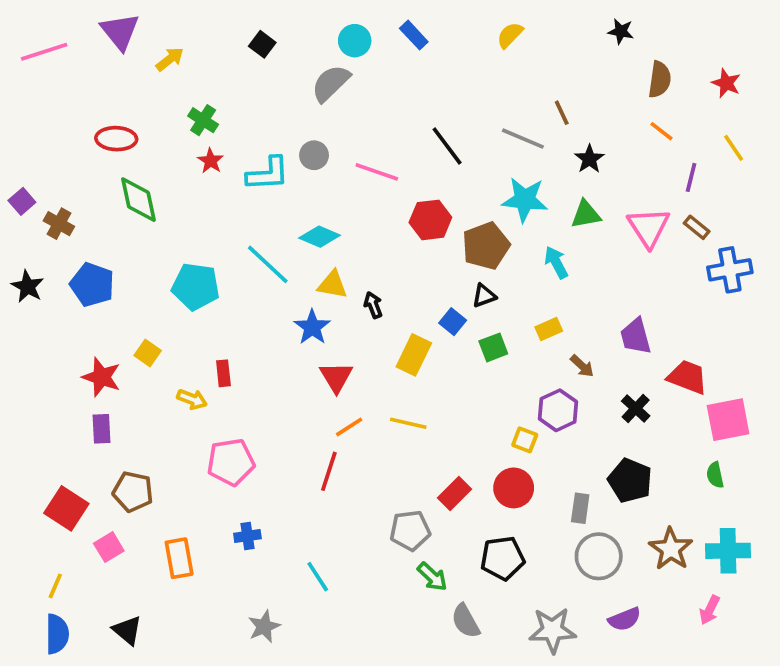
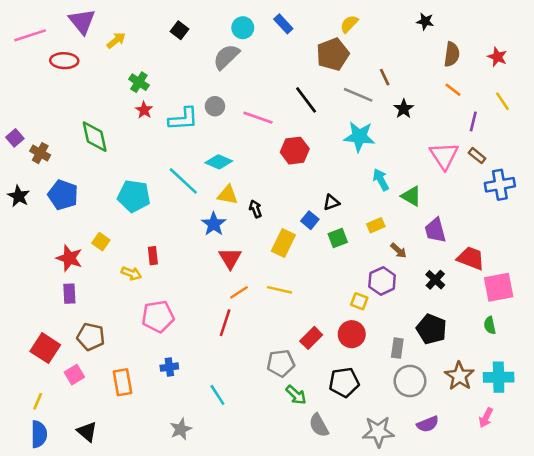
red ellipse: (116, 139) -> (64, 61), moved
green triangle: (586, 214) -> (411, 196), moved, turned 40
brown pentagon: (486, 246) -> (333, 54), moved

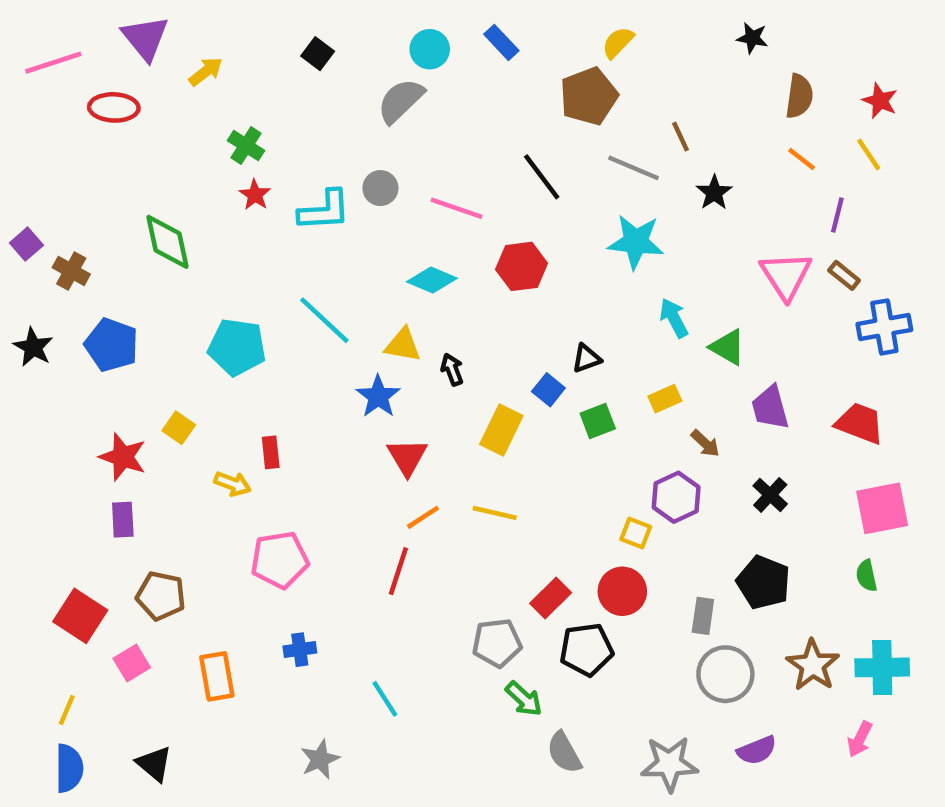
yellow line: (502, 101) -> (869, 154), moved
cyan diamond: (219, 162) -> (432, 280), moved
red trapezoid: (471, 258) -> (860, 423), moved
black pentagon: (344, 382) -> (586, 650), moved

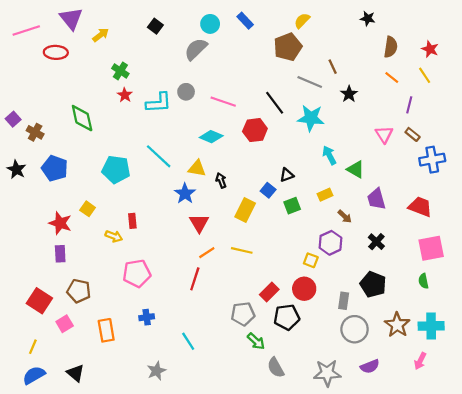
black line: (542, 177) -> (275, 103), moved
pink triangle: (786, 275) -> (384, 134), size x0.7
blue semicircle: (69, 768) -> (34, 375), turned -120

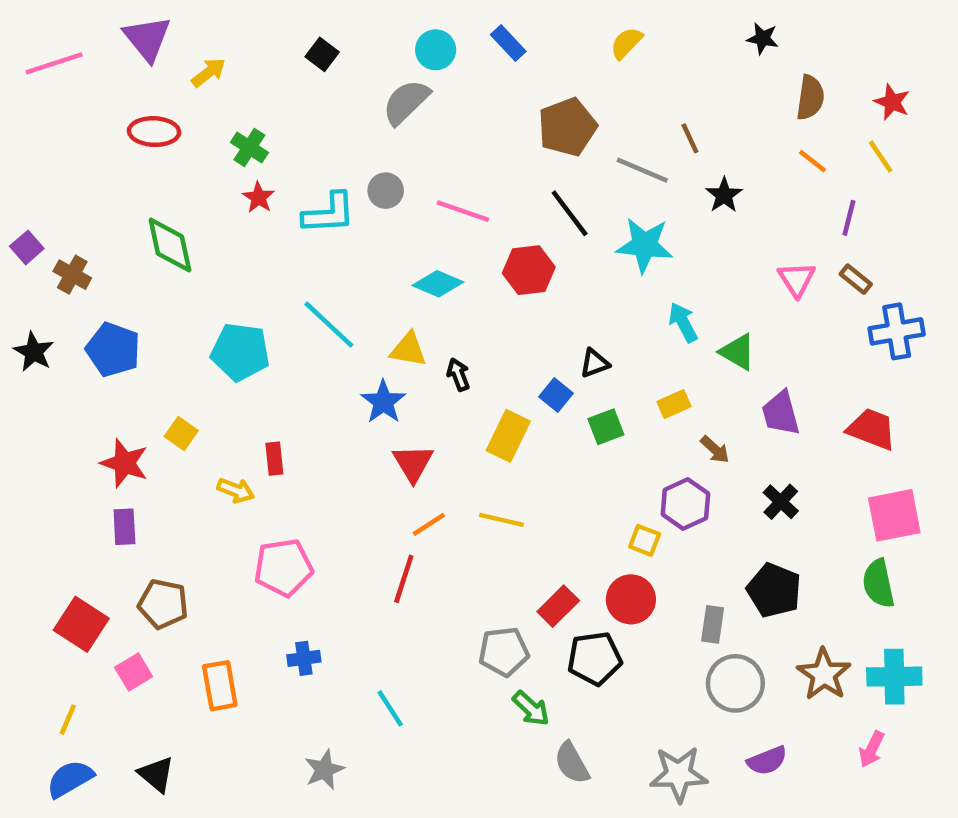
brown pentagon: (288, 47) -> (567, 127), moved
red ellipse: (56, 52) -> (154, 132), moved
green semicircle: (423, 281) -> (878, 583), size x1.5

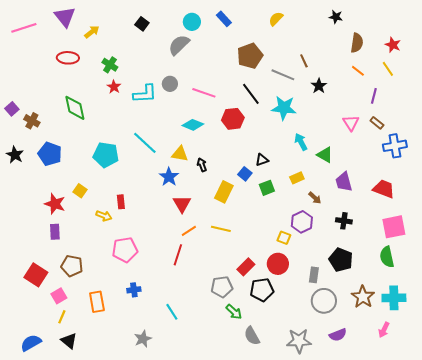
black cross: (781, 502) -> (344, 221), turned -35
yellow line: (68, 720) -> (62, 317), moved

